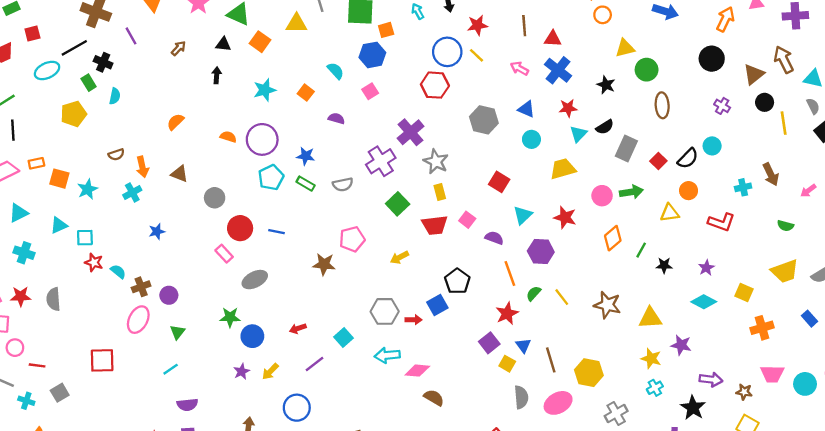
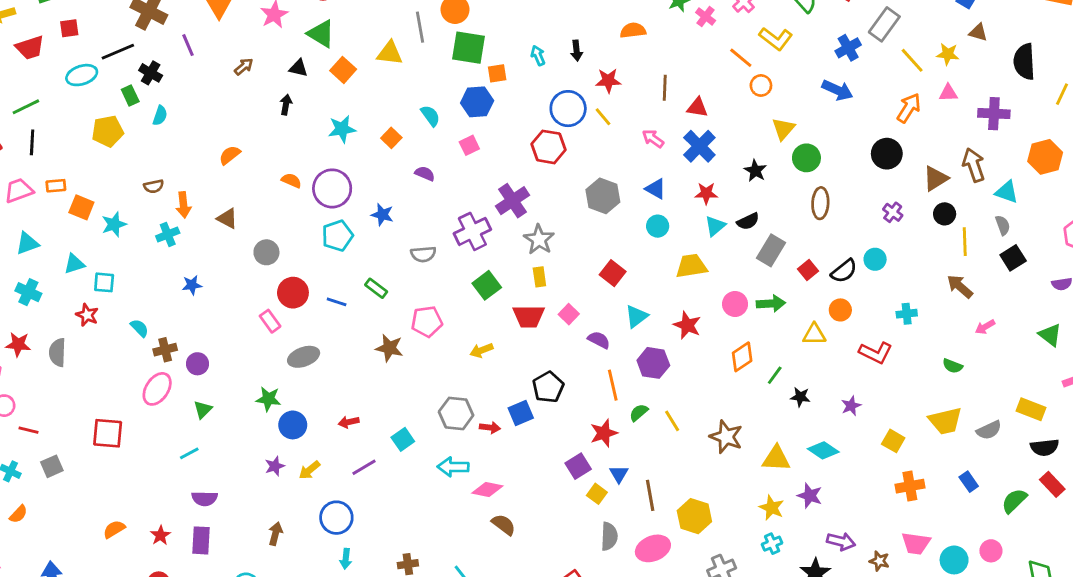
yellow triangle: (625, 48) -> (783, 129), turned -42
brown arrow: (771, 174) -> (960, 286), moved, turned 150
green rectangle: (306, 184) -> (376, 288), moved
red star: (94, 262) -> (87, 315), moved
cyan diamond: (704, 302) -> (823, 450), moved

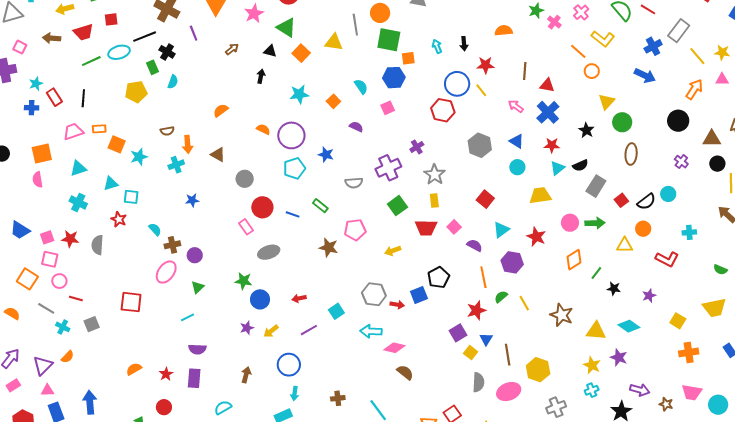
green line: (26, 107) -> (91, 61), moved
brown triangle: (936, 178) -> (712, 139), turned 30
purple cross: (512, 201) -> (417, 147), size x0.6

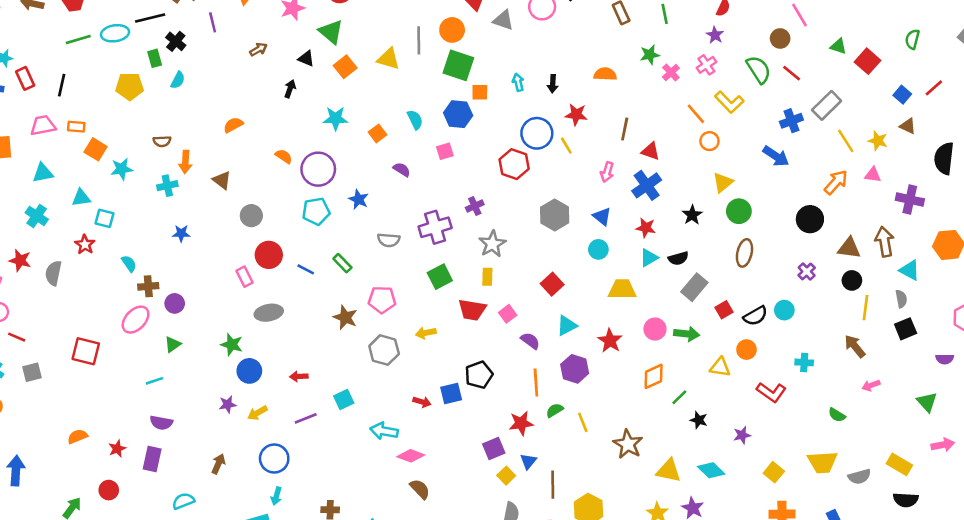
pink arrow: (516, 106) -> (607, 172), turned -119
gray hexagon: (374, 294) -> (384, 350), moved

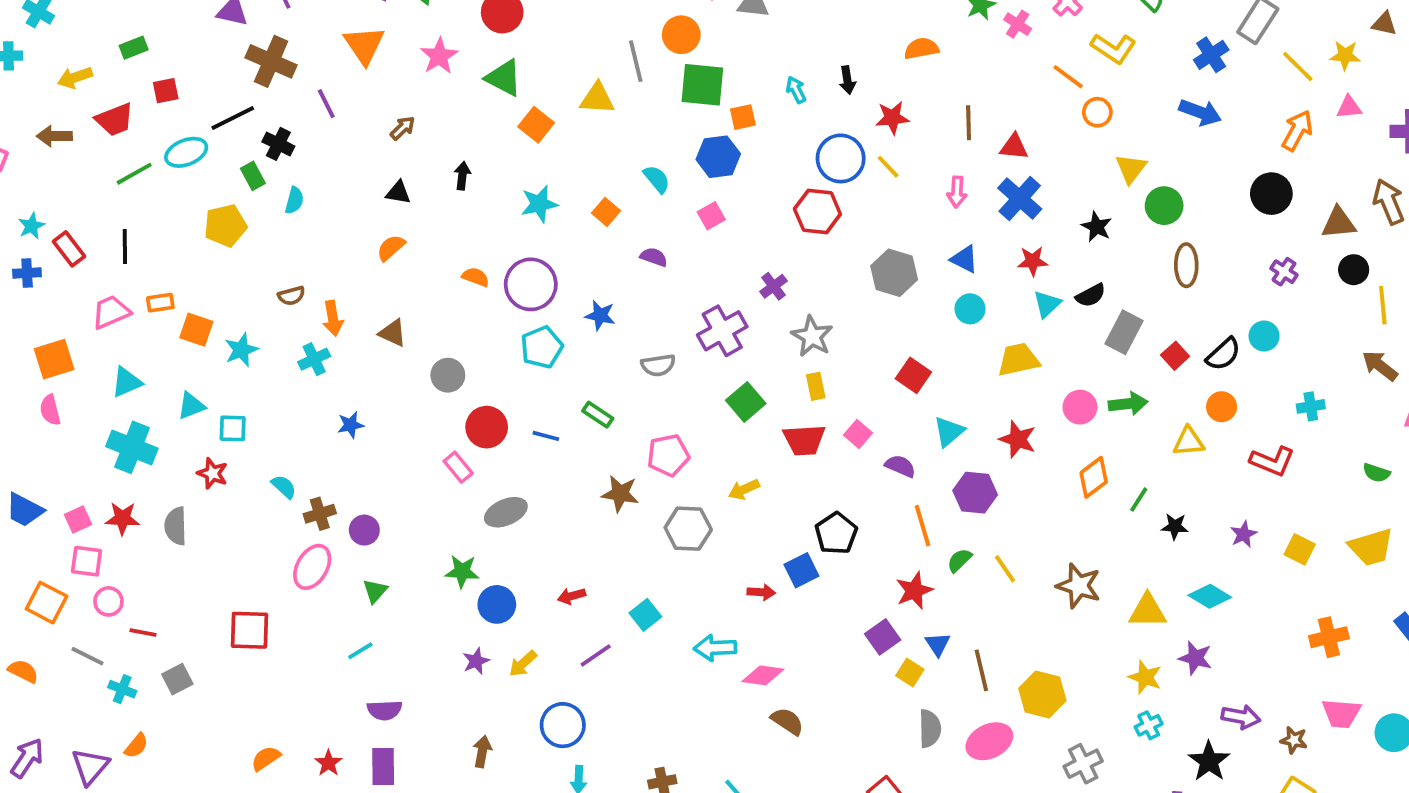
black triangle: (306, 59) -> (398, 193), moved
cyan cross: (37, 216) -> (132, 447), size x1.4
yellow square: (774, 472) -> (1300, 549), moved

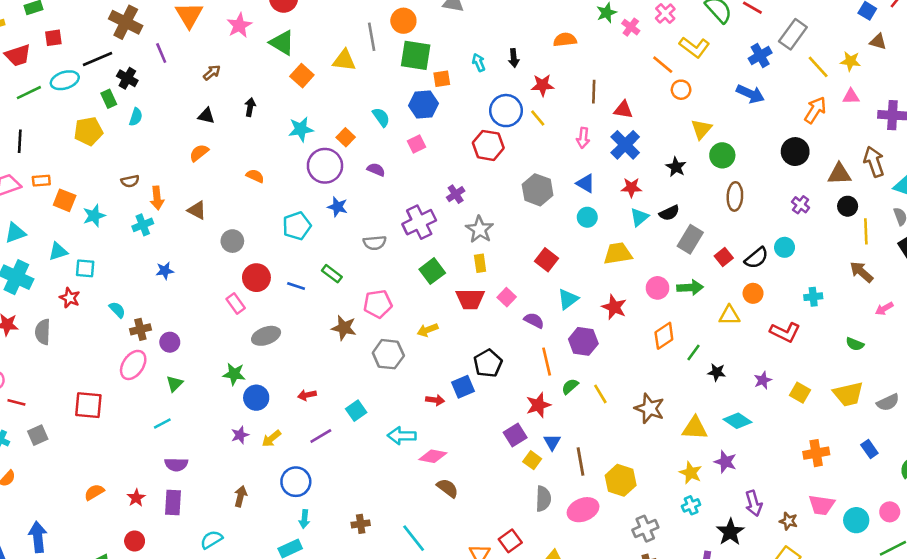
purple circle: (531, 284) -> (325, 166), moved
purple arrow: (1241, 717) -> (754, 503), turned 60

